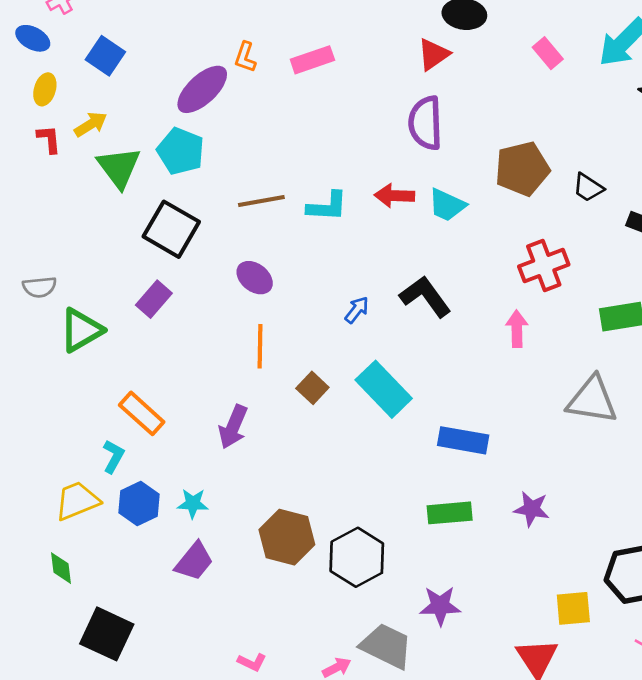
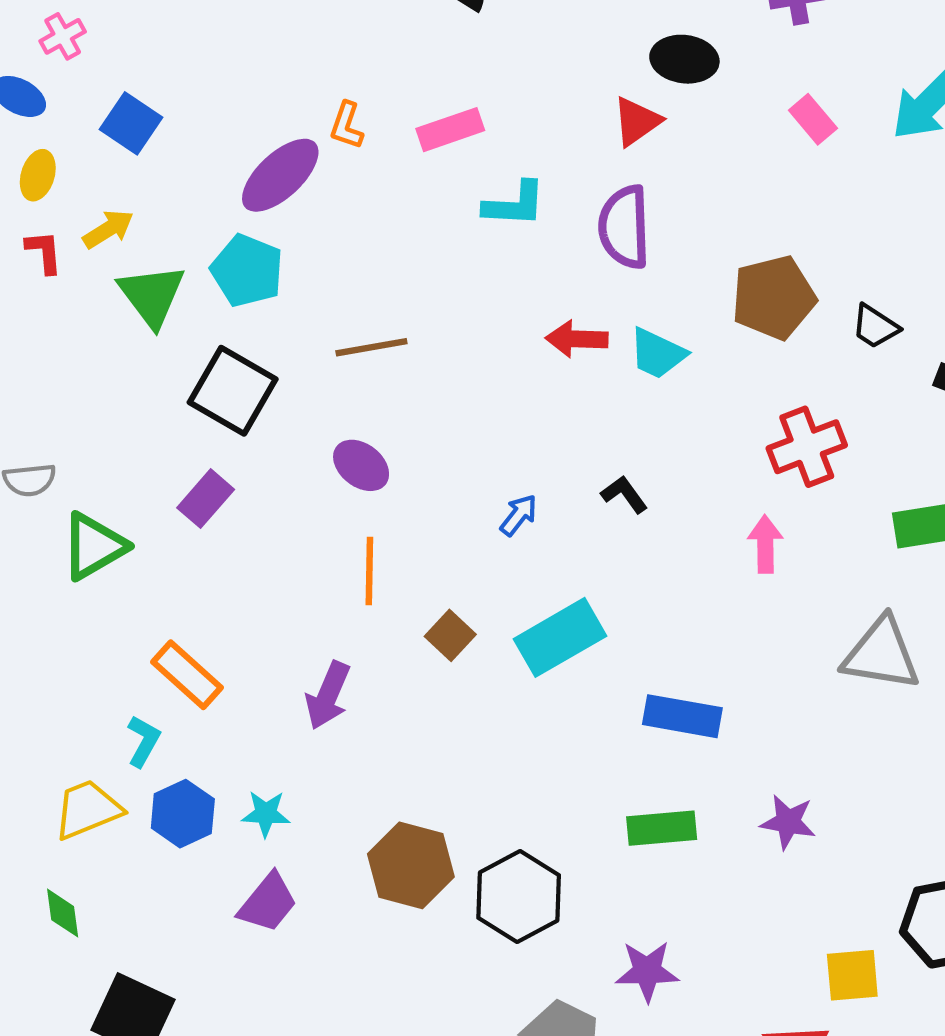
cyan L-shape: (327, 206) -> (514, 204), moved
black L-shape: (425, 296) -> (624, 494), size x0.6
cyan rectangle: (384, 389) -> (560, 637), turned -76

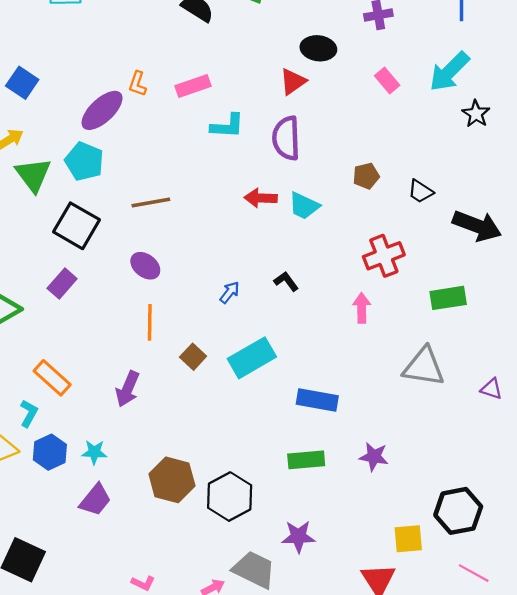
brown pentagon: (774, 298) -> (366, 176), size x0.6

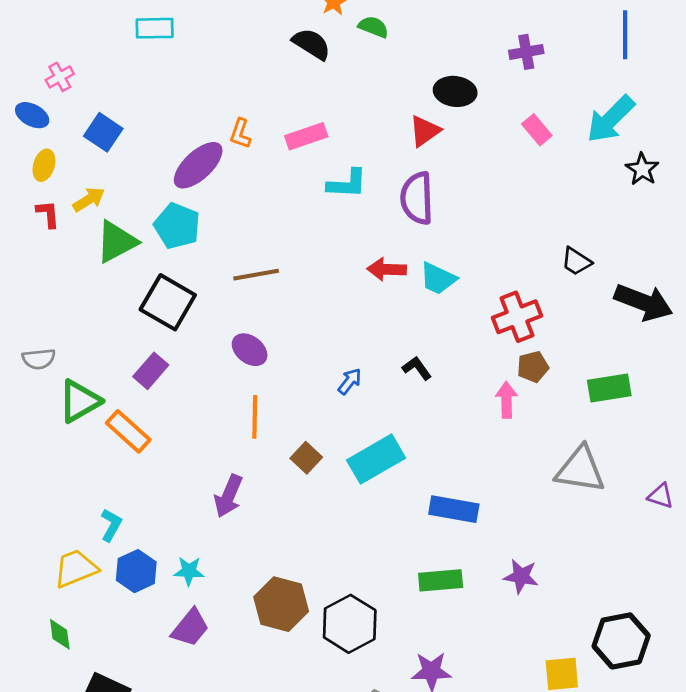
green triangle: (33, 175) -> (116, 242), turned 39
brown pentagon: (366, 176) -> (533, 367), moved
red cross: (384, 256) -> (517, 317), moved
orange rectangle: (52, 378) -> (128, 431), moved

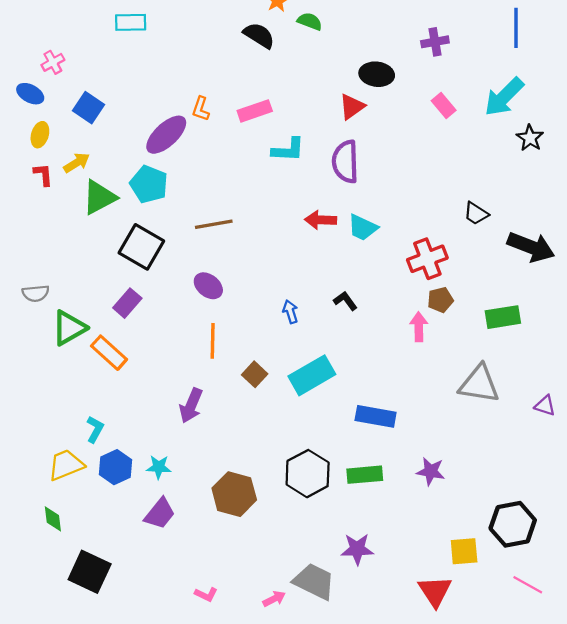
blue arrow: (350, 381) -> (290, 312), turned -55
black hexagon: (350, 624) -> (308, 474), moved

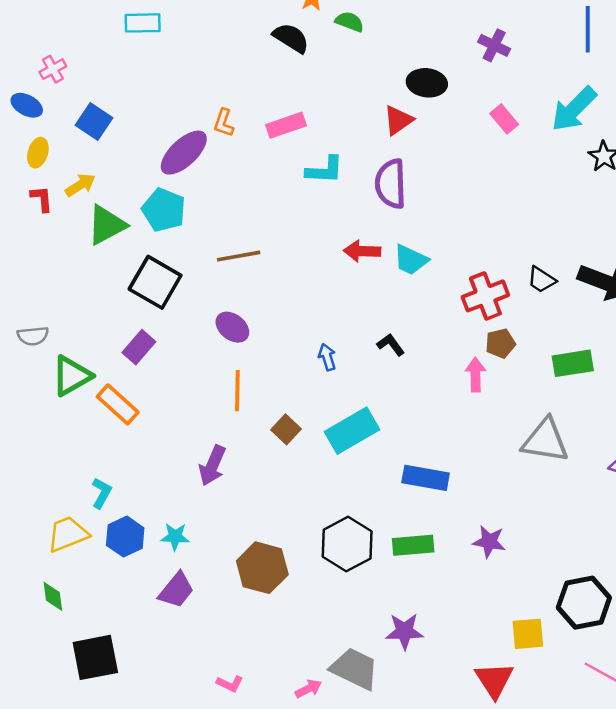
purple cross: (435, 42) -> (494, 45), turned 36
black trapezoid: (476, 213) -> (542, 280), moved
black square: (90, 572) -> (95, 657), turned -36

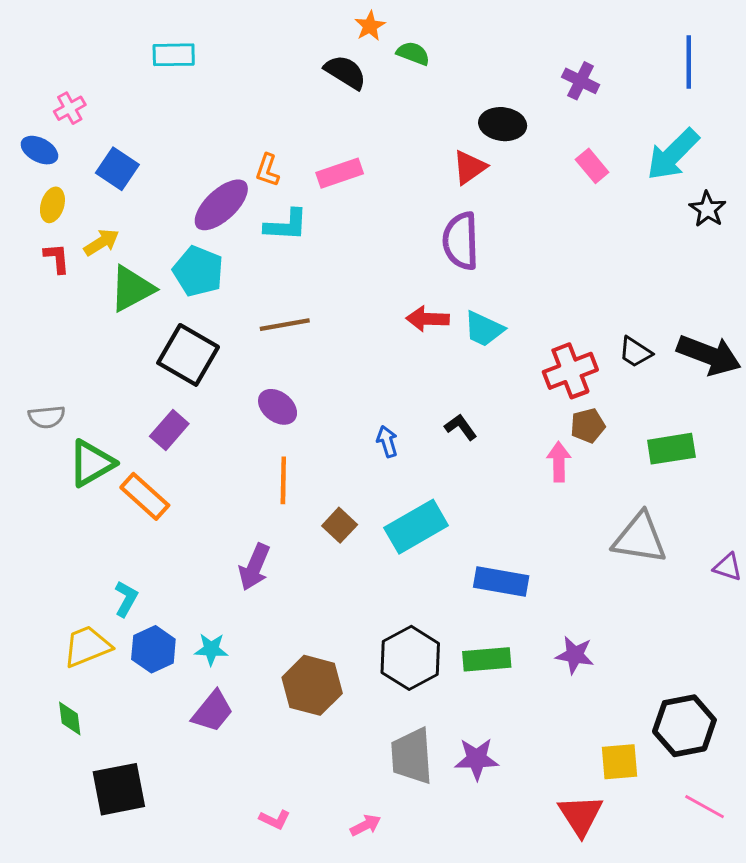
cyan L-shape: (325, 170) -> (286, 225), moved
gray trapezoid: (355, 669) -> (412, 756), moved, turned -120

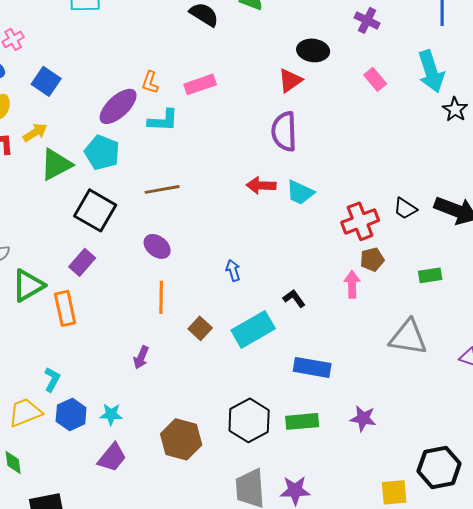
cyan arrow: (673, 154) -> (431, 71), turned -63
black L-shape: (461, 427) -> (294, 298), moved
green rectangle: (671, 449) -> (430, 275), size x0.7
orange rectangle: (145, 496) -> (65, 308), turned 36
purple arrow: (254, 567) -> (141, 357), size x0.7

